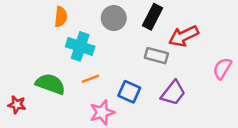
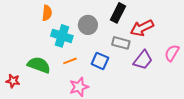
gray circle: (114, 18) -> (88, 25), moved
blue square: (129, 92) -> (100, 61), moved
purple trapezoid: (173, 93) -> (143, 60), moved

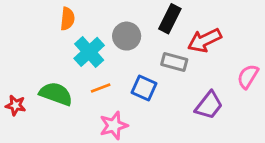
cyan cross: (62, 36) -> (89, 52), turned 30
purple trapezoid: (143, 60) -> (209, 105), moved
red star: (13, 81) -> (16, 105), moved

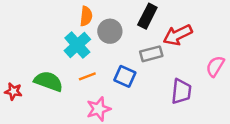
orange semicircle: (67, 19) -> (86, 16), moved
gray rectangle: (174, 62) -> (151, 54), turned -30
purple trapezoid: (209, 105) -> (181, 91), turned -32

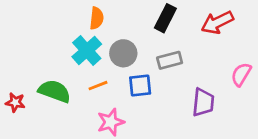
gray circle: (110, 31) -> (123, 53), moved
red arrow: (178, 35) -> (217, 22), moved
blue square: (125, 76) -> (140, 86), turned -30

